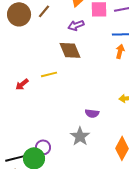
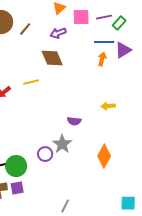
brown line: (44, 11) -> (25, 29), moved
purple circle: (43, 147) -> (45, 154), moved

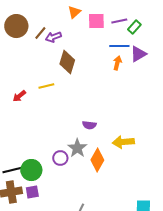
purple arrow: (58, 33) -> (53, 37), moved
brown diamond: (52, 58) -> (67, 62), turned 40
yellow arrow: (108, 106) -> (123, 142), moved, size x1.5
orange diamond: (104, 156) -> (97, 160), moved

